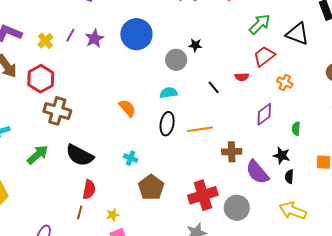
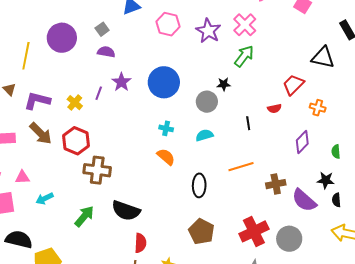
green arrow: (260, 24) -> (244, 56), moved
purple star: (94, 39) -> (121, 82), moved
black line: (214, 87) -> (248, 123), turned 40
black ellipse: (167, 124) -> (199, 185), moved
cyan cross: (131, 158) -> (166, 128), moved

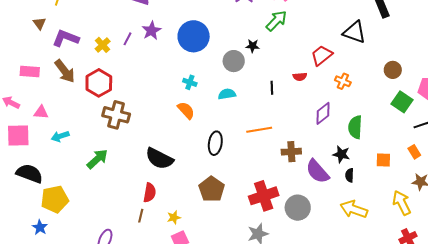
green semicircle: (336, 152) -> (355, 127), size x1.6
black semicircle: (126, 211) -> (159, 159), moved

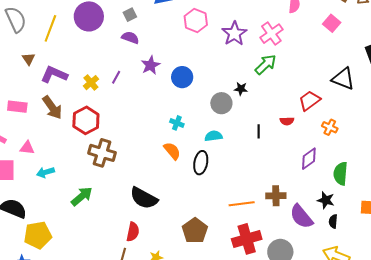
purple star: (151, 31) -> (150, 65), moved
blue circle: (194, 36) -> (182, 77), size x0.7
orange line: (259, 130) -> (242, 204), moved
black ellipse: (215, 143) -> (201, 163), moved

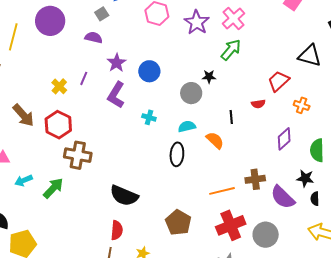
gray square: (130, 15) -> (102, 14), moved
purple L-shape: (54, 75) -> (116, 95), moved, turned -76
orange semicircle: (172, 151) -> (215, 140), moved
green arrow: (82, 196) -> (53, 188), moved

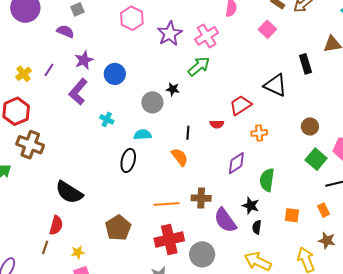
orange cross: (302, 105) -> (259, 133), turned -35
orange semicircle: (215, 140) -> (180, 157), moved

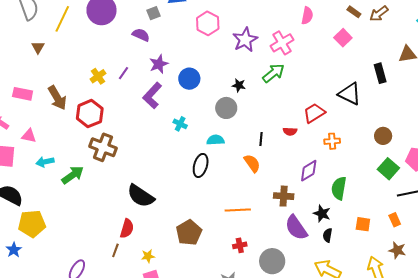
black star: (173, 89) -> (239, 85), moved
brown cross: (201, 198) -> (284, 196), moved
red cross: (169, 239) -> (240, 245), size x0.5

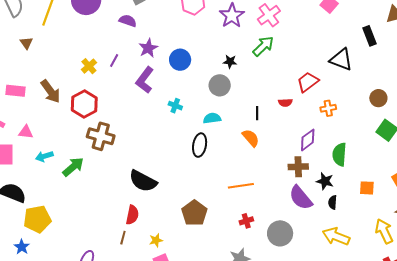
brown cross: (284, 196) -> (298, 167), moved

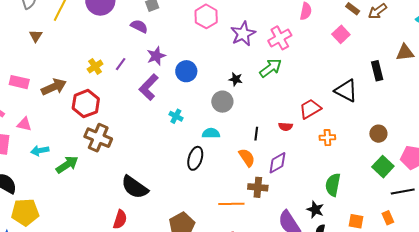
brown arrow: (50, 91) -> (54, 87), turned -85
purple diamond: (308, 140) -> (277, 163), moved
brown cross: (298, 167) -> (258, 187), moved

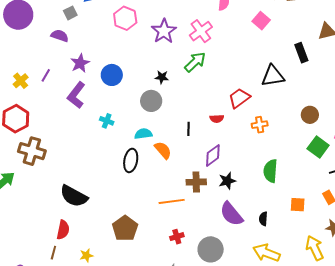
black triangle: (346, 91) -> (273, 76), turned -30
orange semicircle: (247, 158) -> (163, 150), moved
black star: (315, 210) -> (227, 181), moved, turned -30

